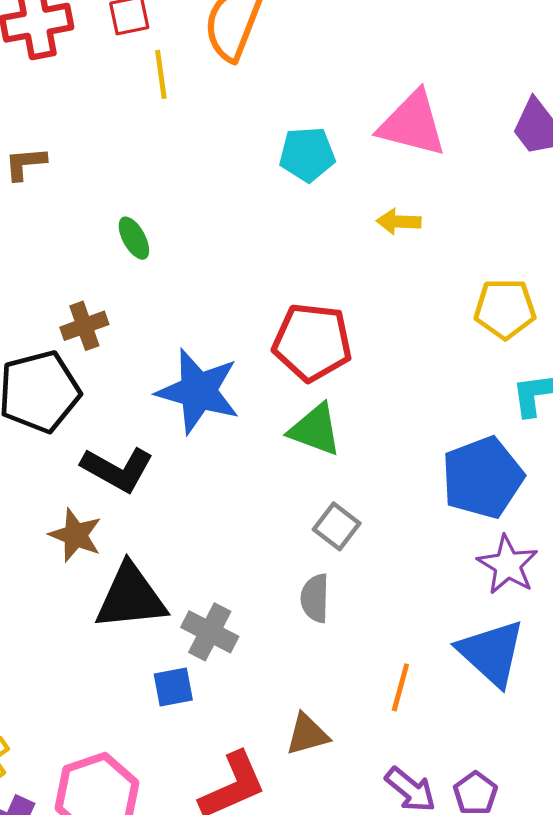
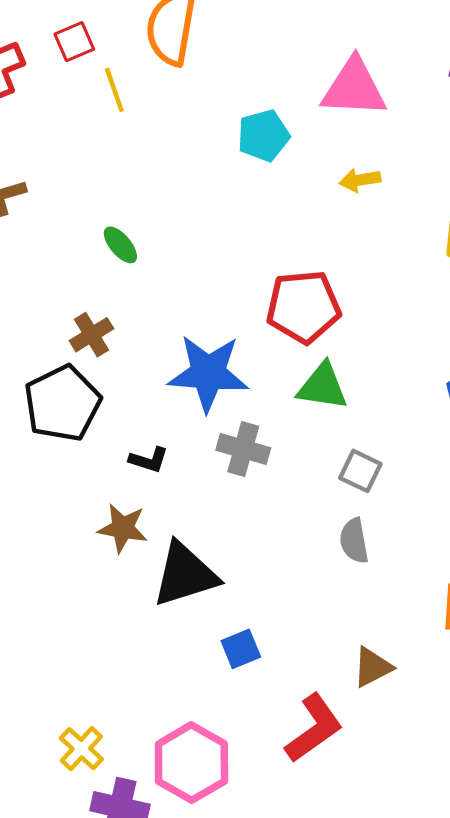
black L-shape: (117, 469) -> (149, 460), size x0.6
gray cross: (210, 632) -> (243, 449), moved

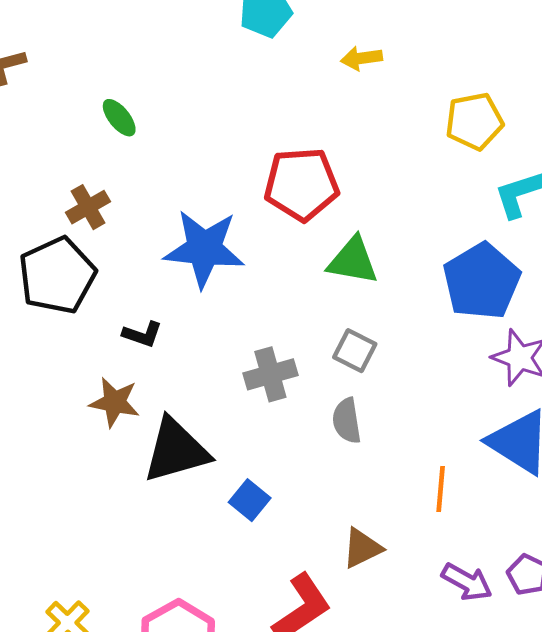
green triangle: (323, 386) -> (353, 261), moved
gray cross: (243, 449) -> (270, 374), moved, turned -33
blue square: (241, 649) -> (250, 500), moved, turned -30

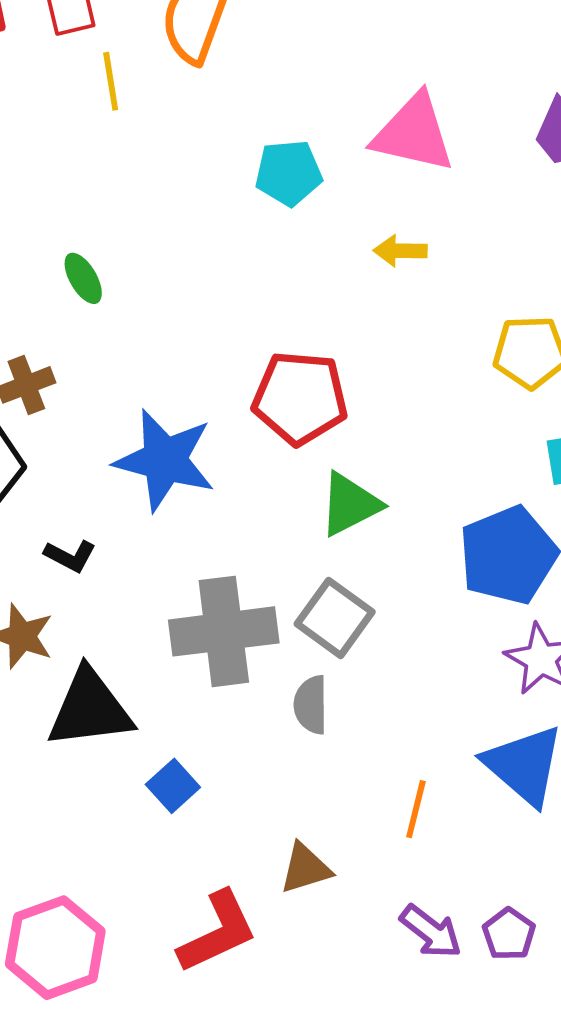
green triangle: (353, 261) -> (350, 504), turned -46
gray square: (355, 351) -> (335, 618), size x1.4
gray cross: (270, 374) -> (224, 631), size x1.6

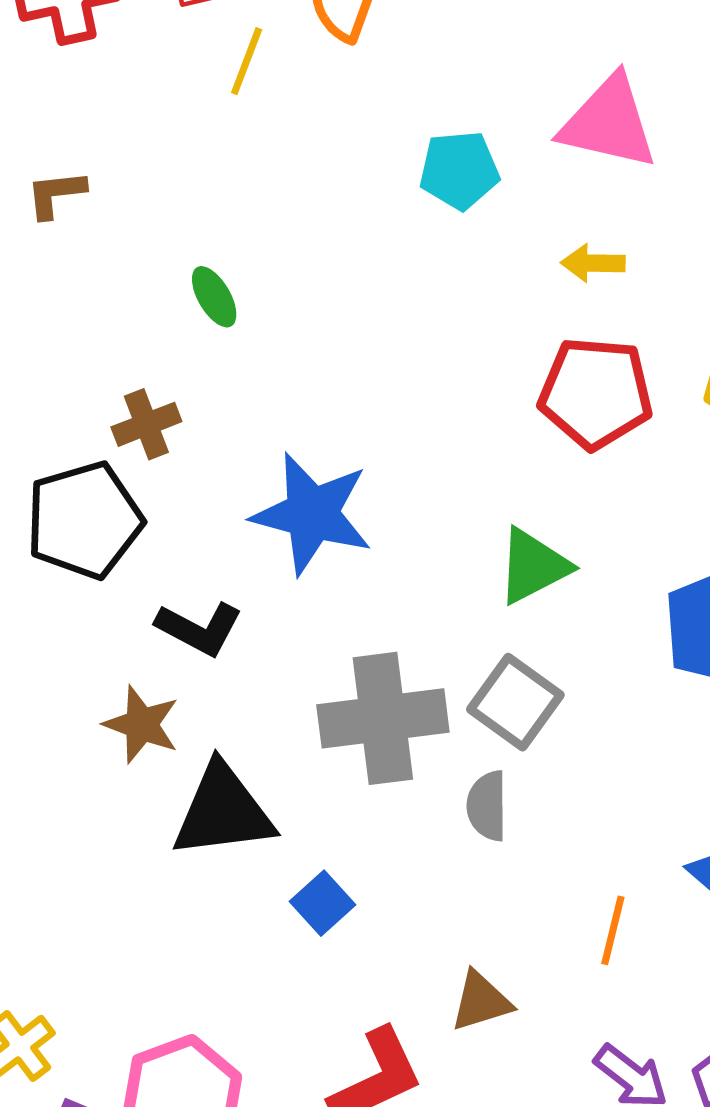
yellow line: (111, 81) -> (247, 61), turned 30
red pentagon: (300, 398) -> (596, 393), moved
black L-shape: (70, 556) -> (199, 628), size x1.4

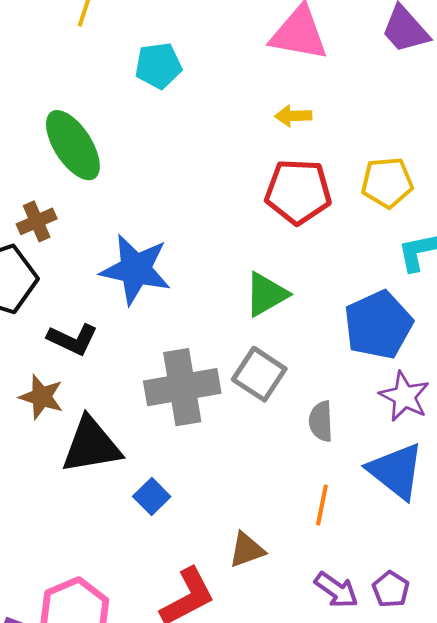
cyan pentagon: (459, 170) -> (158, 66), moved
green ellipse: (214, 297) -> (73, 145), size x2.0
gray semicircle: (487, 806) -> (321, 421), moved

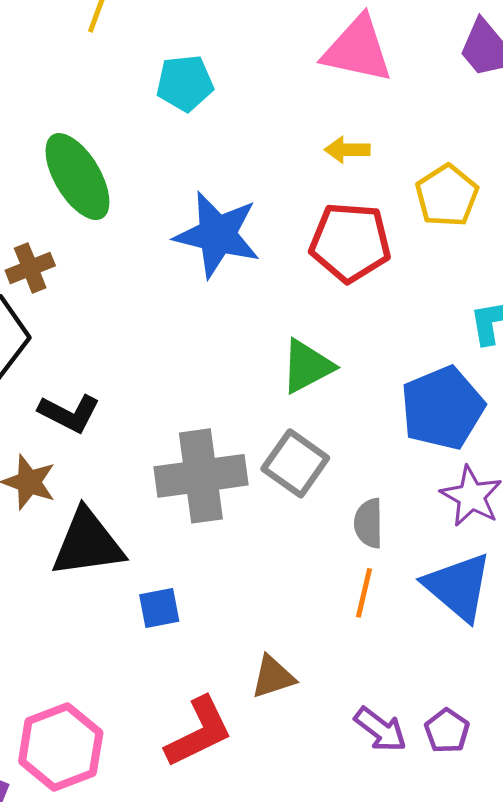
yellow pentagon: (387, 183) -> (447, 196), moved, turned -30
blue star: (136, 269) -> (217, 235), moved
blue square: (152, 497) -> (159, 608), turned 32
orange line: (322, 505) -> (364, 593), moved

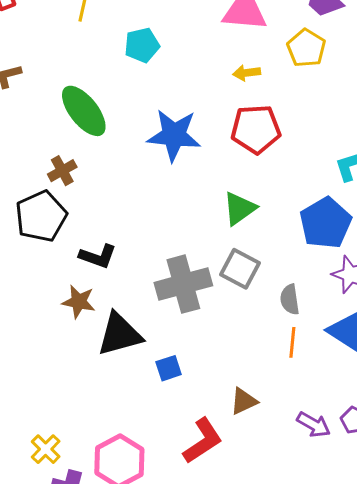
yellow pentagon: (447, 196) -> (306, 48), moved

